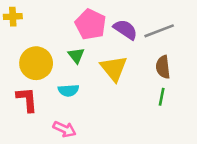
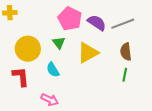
yellow triangle: (114, 68) -> (88, 53), turned 40
cyan semicircle: (68, 90) -> (53, 70), turned 63

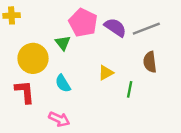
green triangle: (59, 43) -> (63, 43), moved
yellow triangle: (88, 53) -> (106, 73), moved, size x0.6
green line: (125, 75) -> (130, 89), moved

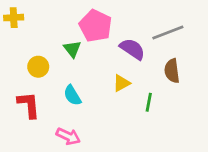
purple semicircle: (115, 27) -> (132, 49), moved
yellow circle: (33, 58) -> (38, 67), size x0.6

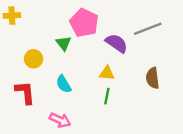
brown semicircle: (172, 71) -> (153, 78), moved
yellow triangle: (121, 83) -> (107, 73), turned 35
green line: (149, 102) -> (107, 96), moved

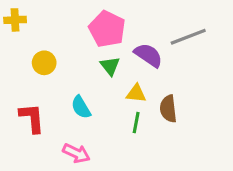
green triangle: (64, 43) -> (110, 66), moved
yellow circle: (34, 59) -> (44, 63), moved
brown semicircle: (153, 78) -> (168, 109), moved

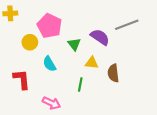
pink pentagon: (107, 29) -> (49, 26), moved
cyan semicircle: (81, 107) -> (49, 64), moved
green line: (136, 123) -> (80, 84), moved

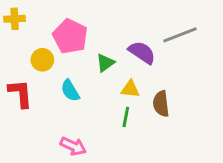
green triangle: (74, 44) -> (105, 63), turned 32
red L-shape: (22, 79) -> (20, 93), moved
green line: (80, 84) -> (126, 117), moved

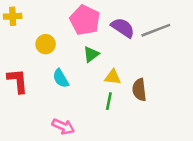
pink pentagon: (70, 36) -> (85, 20), moved
purple semicircle: (142, 52) -> (123, 28), moved
yellow circle: (42, 60) -> (46, 44), moved

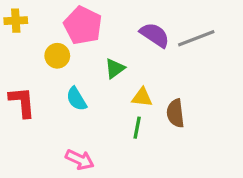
pink pentagon: (85, 20) -> (83, 25), moved

